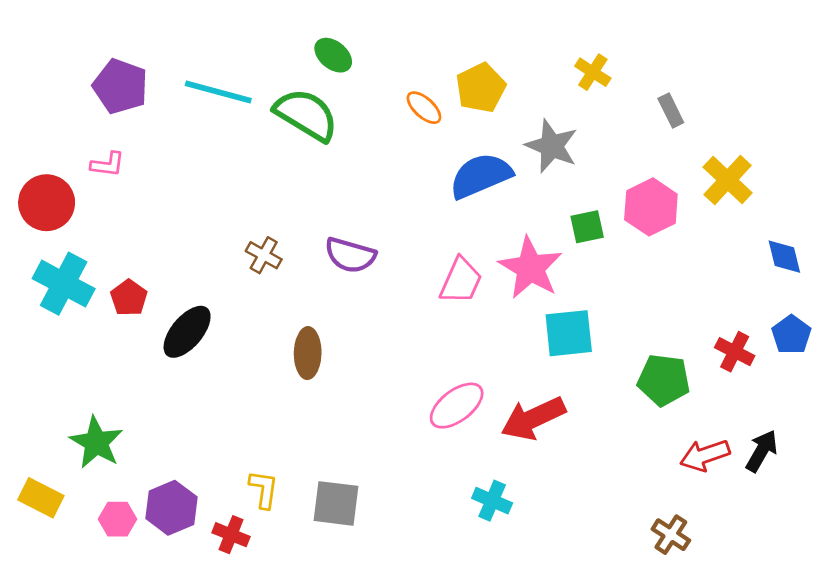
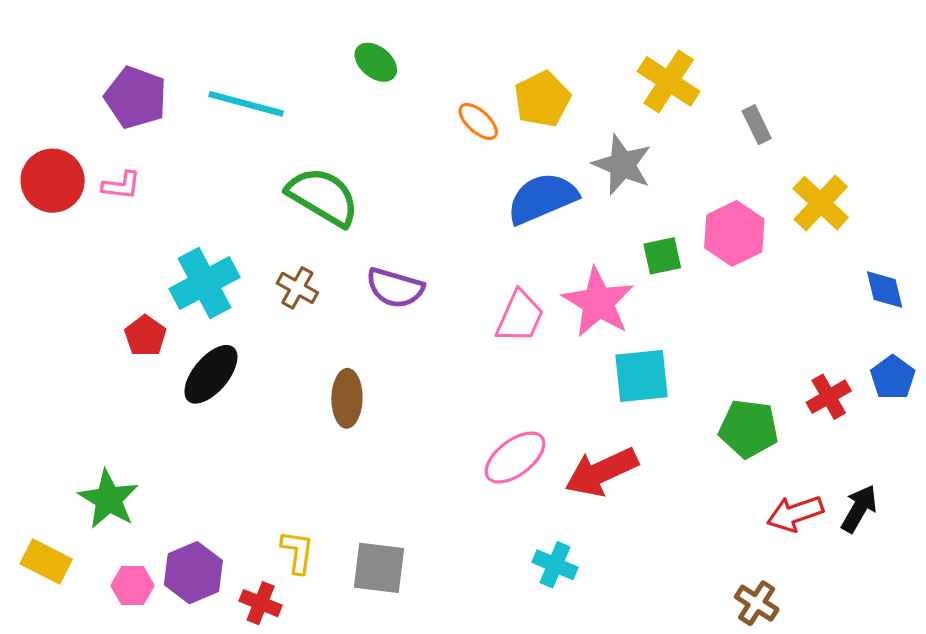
yellow cross: (593, 72) -> (669, 81), size x1.5
green semicircle: (306, 115) -> (323, 197), moved
red circle: (47, 203) -> (53, 181), moved
cyan cross: (64, 284) -> (205, 283), moved, turned 34
red cross: (735, 352) -> (829, 397), turned 33

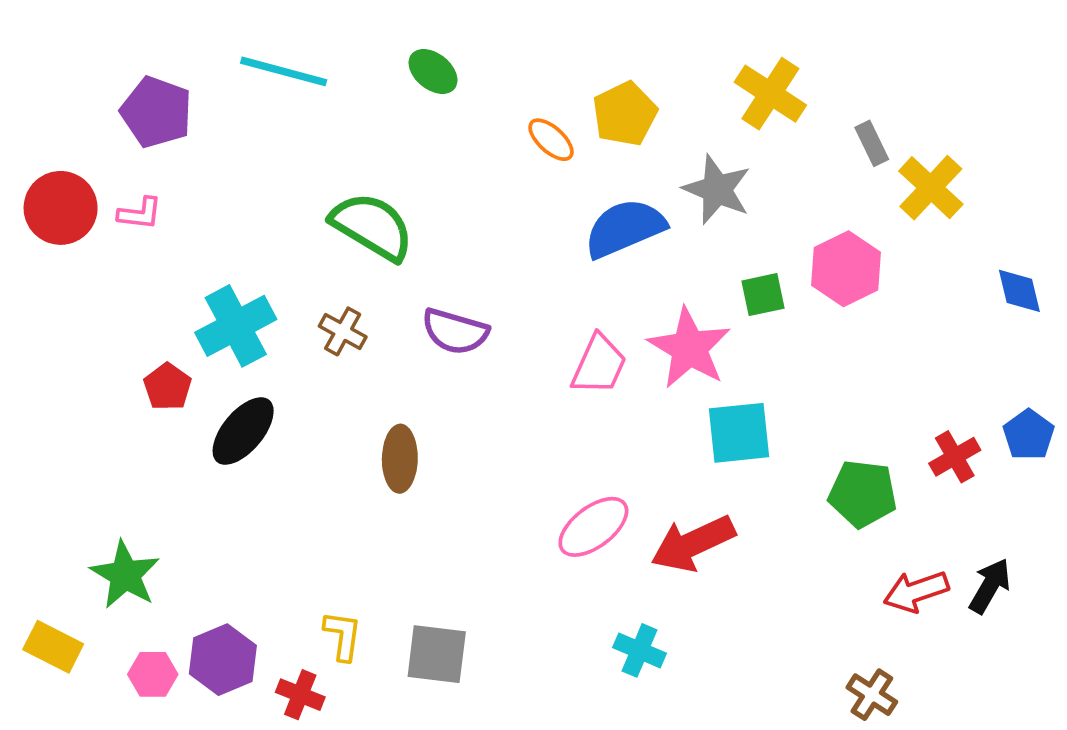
cyan line: (246, 104) -> (284, 71), moved
yellow cross: (821, 203) -> (931, 188), moved
blue diamond: (885, 289) -> (1019, 291), moved

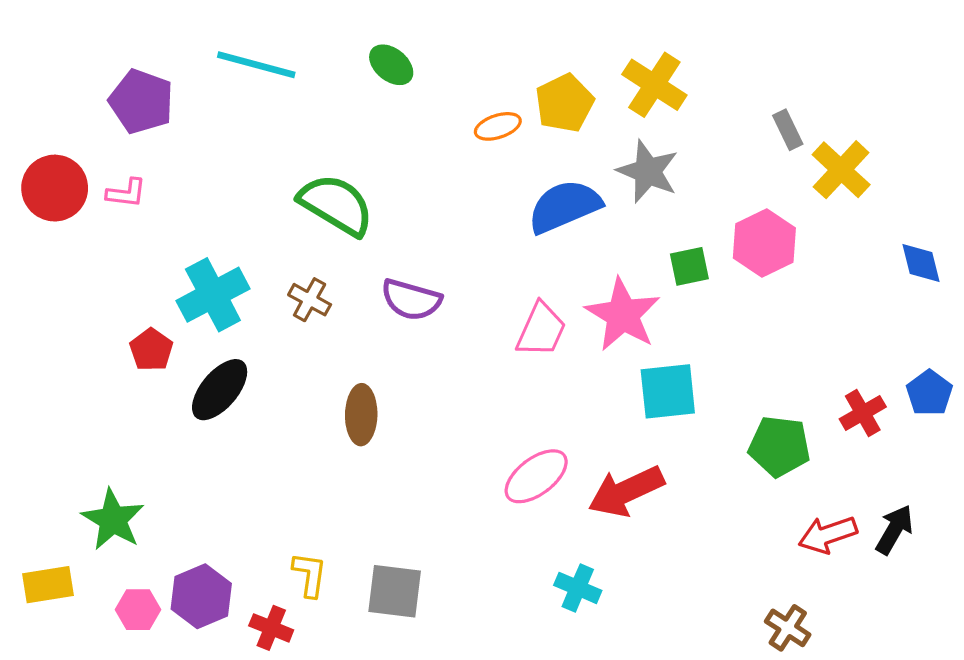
yellow cross: (770, 94) -> (654, 85), moved
orange ellipse: (551, 140) -> (498, 126), turned -60
yellow rectangle: (53, 647) -> (48, 585), turned -36

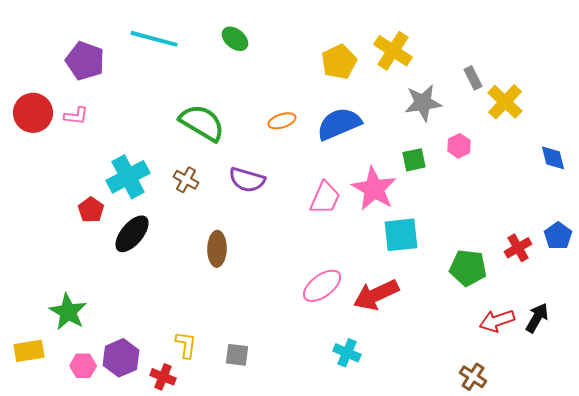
orange ellipse: (498, 126) -> (282, 121), moved
gray star: (648, 171) -> (423, 103), moved, turned -30
pink hexagon: (764, 243) -> (459, 146), size x0.6
gray square: (395, 591) -> (237, 355), size x0.7

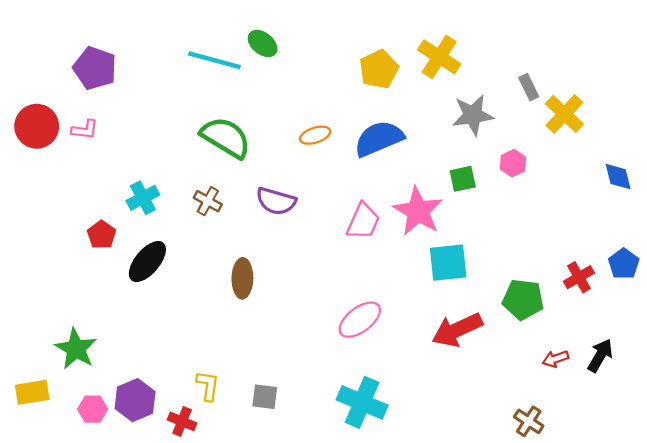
cyan line: (154, 39) -> (214, 60), moved
cyan cross: (128, 177) -> (143, 198), size x0.7
red arrow: (376, 295) -> (457, 330), moved
red arrow: (497, 321) -> (556, 359), size x0.7
cyan cross: (347, 353) -> (362, 402), moved, size x1.6

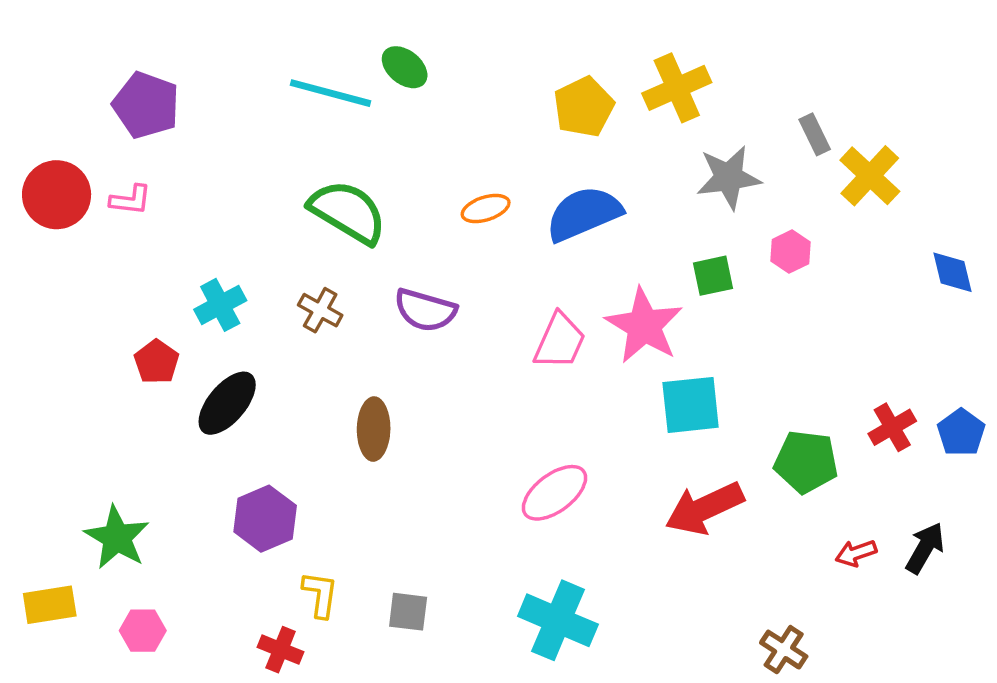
yellow cross: (439, 57) -> (677, 88), turned 33
blue pentagon: (624, 264) -> (961, 432), moved
purple hexagon: (135, 400) -> (265, 519), moved
brown cross: (529, 421) -> (784, 650), moved

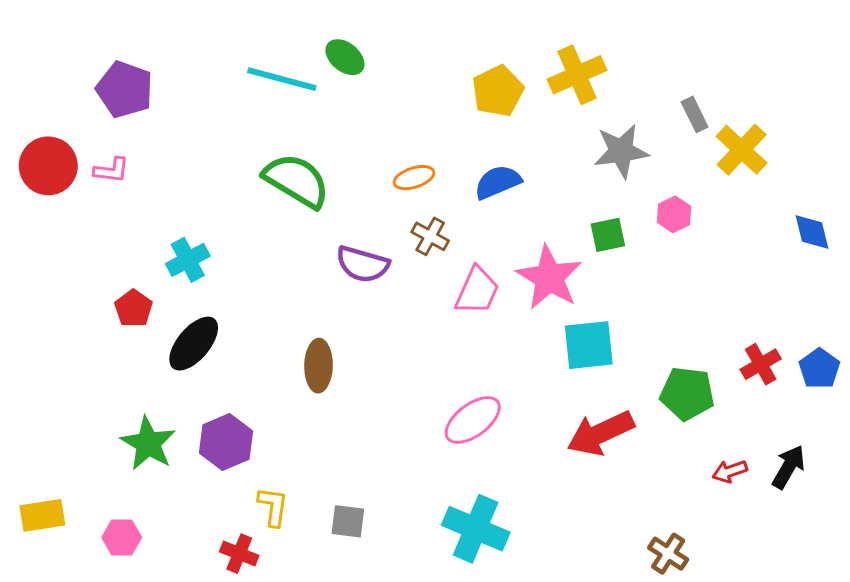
blue semicircle: (584, 214) -> (498, 182), size x0.7
brown cross: (320, 310) -> (430, 236), moved
green star: (117, 538) -> (148, 443), moved

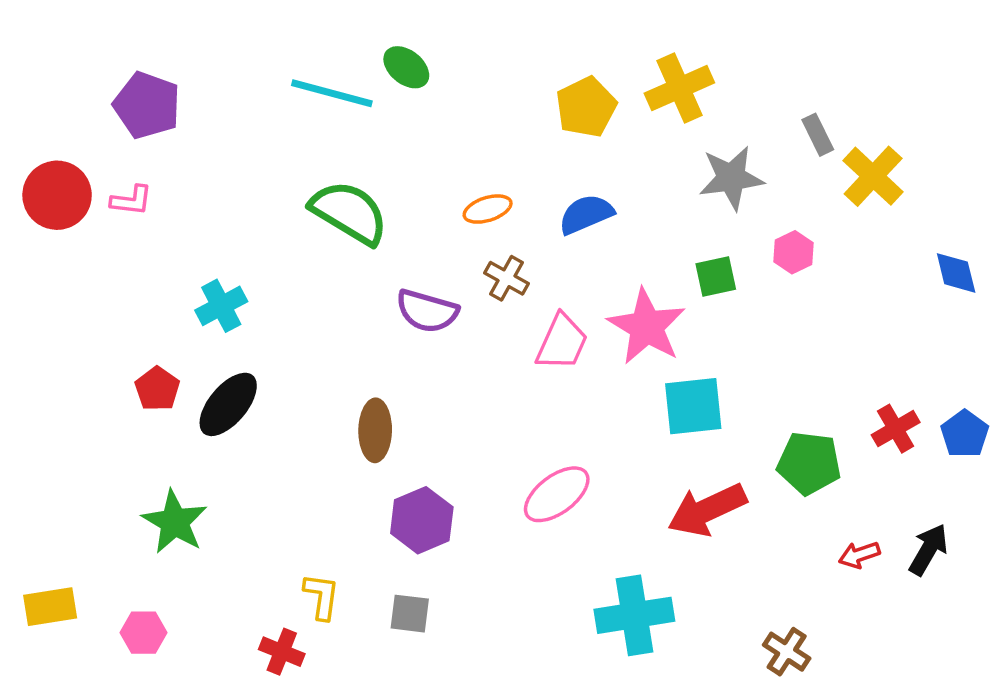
red pentagon: (133, 308) -> (157, 389), moved
purple hexagon: (226, 442) -> (422, 520), moved
cyan cross: (476, 529) -> (634, 615), moved, turned -32

